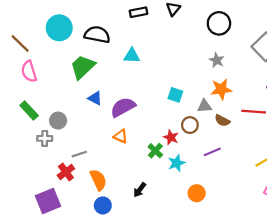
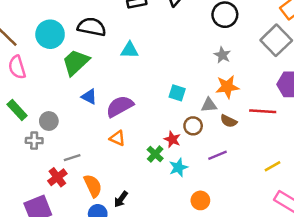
cyan circle: (59, 28) -> (50, 34), moved
black arrow: (140, 190) -> (121, 199), moved

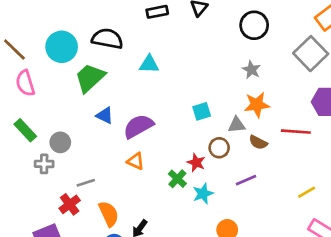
cyan square: (177, 93) -> (202, 111), turned -35

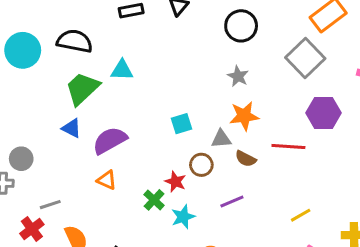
green trapezoid: (90, 78) -> (82, 88), moved

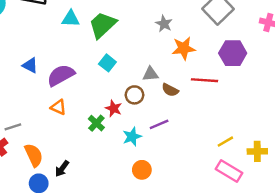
green trapezoid: (82, 88) -> (103, 25), moved
orange star: (244, 116) -> (184, 48), moved
cyan square: (182, 124) -> (107, 63), moved, turned -35
yellow line: (301, 215) -> (225, 142), moved
cyan star: (183, 217) -> (132, 137), moved

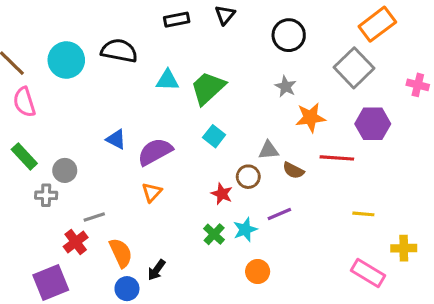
orange triangle: (58, 107) -> (152, 192), turned 49
green cross: (96, 123) -> (214, 234), moved
yellow line: (225, 142) -> (363, 214), moved, turned 35

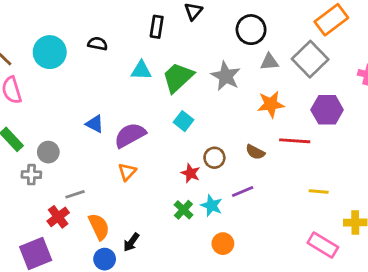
black rectangle: (177, 20) -> (157, 27), moved, turned -70
black semicircle: (119, 51) -> (98, 44), size x0.6
gray star: (286, 86) -> (226, 76), moved, size x1.5
gray triangle: (268, 150) -> (269, 62), moved
cyan star: (245, 230) -> (212, 206), turned -30

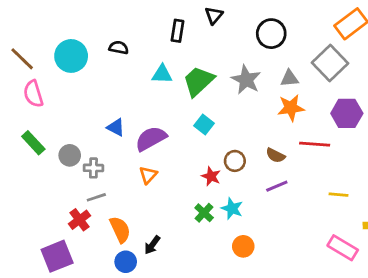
gray triangle: (269, 62) -> (289, 78), moved
gray cross: (31, 175) -> (93, 168), moved
purple line: (243, 191) -> (277, 186), moved

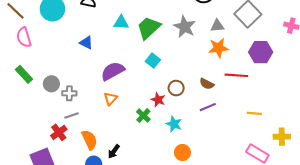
blue triangle: (116, 127) -> (86, 43), moved
green cross: (204, 213) -> (143, 116), moved

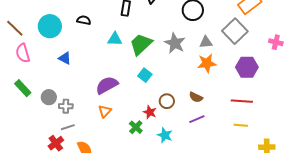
blue triangle: (86, 43) -> (65, 58), moved
red line: (236, 75) -> (242, 101), moved

